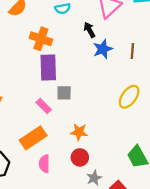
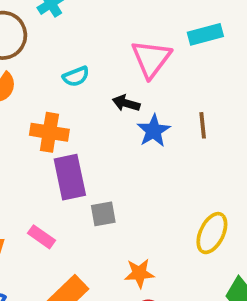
black arrow: (89, 30) -> (126, 103), turned -35
yellow ellipse: (129, 97) -> (212, 233), moved
pink rectangle: (44, 106) -> (41, 237), moved

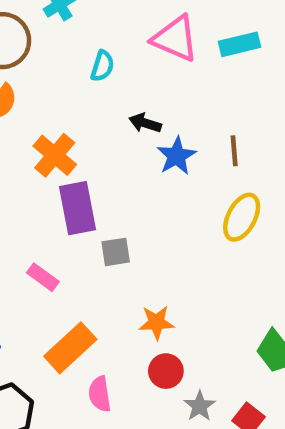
pink triangle: (151, 59) -> (175, 38), moved, turned -45
cyan semicircle: (76, 76) -> (102, 66), moved, turned -52
orange cross: (49, 132) -> (55, 155), turned 30
yellow ellipse: (212, 233) -> (242, 217), moved

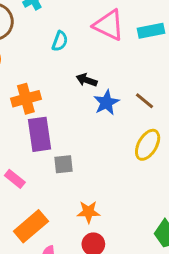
brown line: (234, 151) -> (144, 101), turned -48
orange cross: (55, 155) -> (26, 99), turned 32

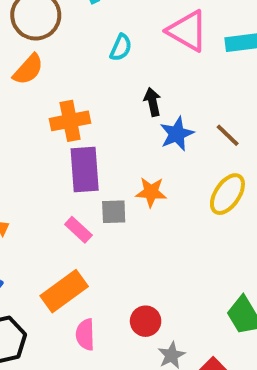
black arrow: (87, 80) -> (153, 102), turned 54
pink rectangle: (15, 179) -> (78, 230), moved
orange star: (88, 212) -> (151, 192), moved

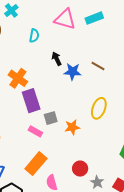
orange cross: (70, 121) -> (18, 78), turned -30
blue star: (177, 134) -> (72, 72), turned -30
orange star: (151, 192) -> (72, 127), moved
yellow ellipse: (227, 194) -> (99, 108), moved

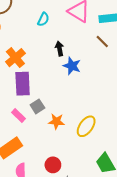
brown line: (98, 66) -> (102, 42), moved
yellow ellipse: (99, 108) -> (86, 126), moved
gray square: (51, 118) -> (37, 106), turned -32

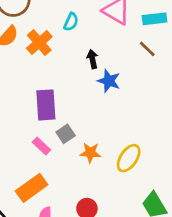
orange cross: (15, 58) -> (39, 43), moved

